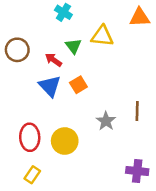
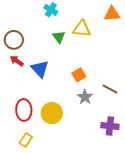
red arrow: (53, 60) -> (17, 61), moved
orange square: (78, 85) -> (79, 75), moved
brown line: (137, 111) -> (110, 89), turned -63
purple cross: (137, 171) -> (110, 126), moved

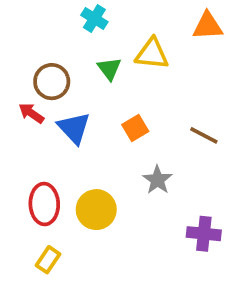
brown circle: (14, 40) -> (52, 82), moved
orange square: (79, 75) -> (135, 128), moved
brown line: (110, 89) -> (204, 135), moved

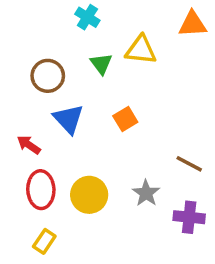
red arrow: (31, 113) -> (29, 145), moved
brown line: (204, 135) -> (189, 164), moved
gray star: (157, 180) -> (146, 193), moved

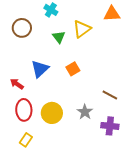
yellow triangle: (141, 50) -> (82, 29), turned -42
brown circle: (48, 76) -> (22, 28), moved
blue triangle: (68, 119) -> (40, 69), turned 30

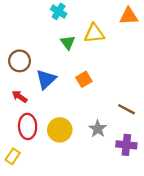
brown circle: (22, 28) -> (20, 61), moved
yellow triangle: (82, 29) -> (94, 33), turned 30
yellow rectangle: (26, 140) -> (13, 156), moved

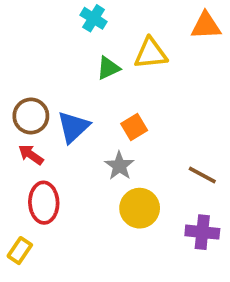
green triangle: (68, 43) -> (108, 68), turned 42
brown circle: (20, 61) -> (31, 116), moved
gray star: (98, 129) -> (119, 166), moved
yellow circle: (60, 130) -> (140, 208), moved

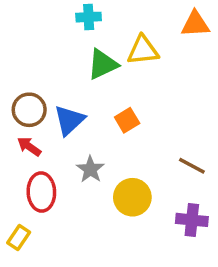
cyan cross: (94, 18) -> (89, 17), turned -35
green triangle: (108, 68) -> (103, 64), size x1.4
gray star: (119, 166) -> (90, 169), moved

